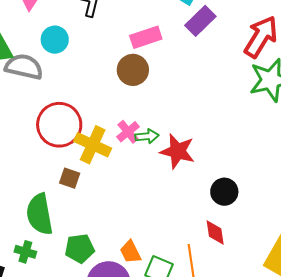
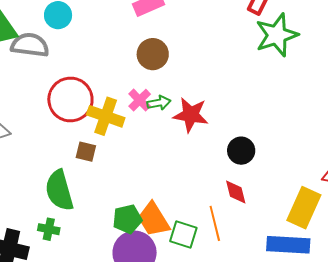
brown circle: (133, 70) -> (153, 54), moved
green pentagon: (80, 248) -> (127, 219), moved
orange trapezoid: (130, 252) -> (153, 219), size x1.5

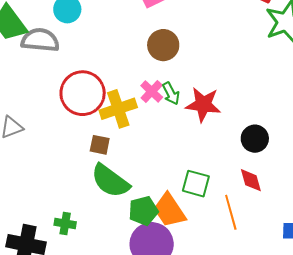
green arrow: (159, 103) -> (171, 94), turned 75
yellow cross: (106, 116) -> (118, 109), turned -36
green semicircle: (59, 190) -> (110, 181), moved, turned -36
green square: (183, 234) -> (196, 184), moved

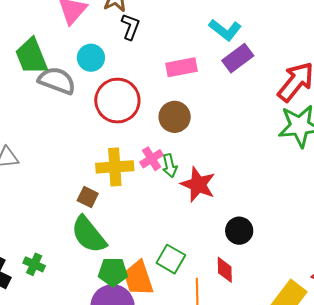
red circle: (83, 93) -> (117, 101), moved

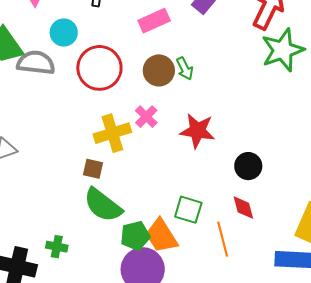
green arrow: (170, 166) -> (185, 69), moved

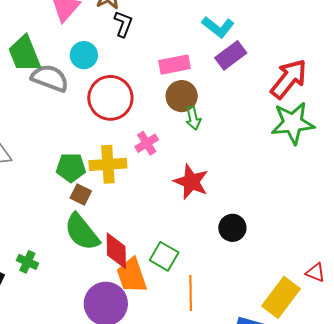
brown circle: (159, 70) -> (182, 96), moved
pink cross: (146, 117) -> (147, 143), moved
red diamond: (243, 208) -> (116, 251), moved, size x1.4
green pentagon: (135, 236) -> (71, 168), moved

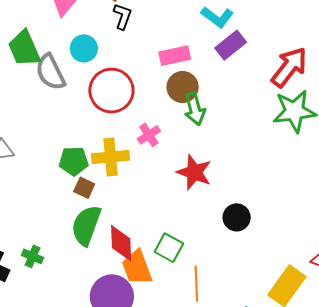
gray semicircle: (50, 78) -> (50, 72), turned -135
green arrow: (193, 118) -> (195, 109), size x1.4
green semicircle: (82, 232) -> (86, 225), turned 60

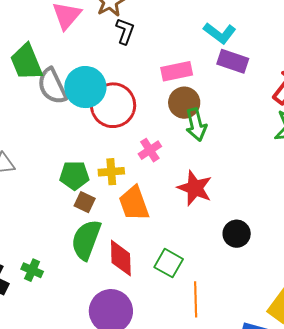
purple rectangle: (231, 45) -> (233, 61), turned 56
cyan circle: (84, 48) -> (85, 87), moved, size x1.5
yellow cross: (111, 157) -> (111, 172), size x0.7
orange trapezoid: (137, 268) -> (134, 203), moved

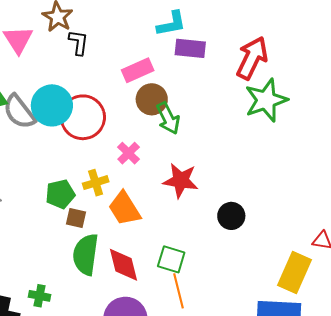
cyan L-shape: (220, 33) -> (171, 24), turned -36
orange line: (196, 299) -> (178, 291), moved

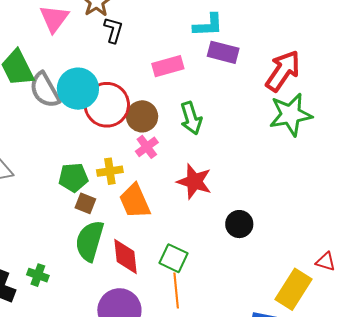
brown circle: (152, 99) -> (142, 116), moved

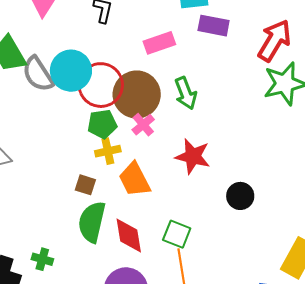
brown circle: (142, 116) -> (137, 95), size x1.5
green pentagon: (73, 177) -> (102, 124), moved

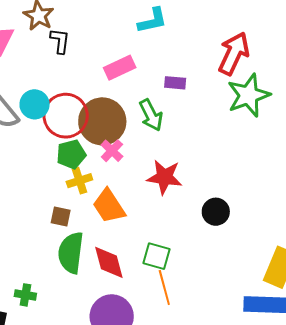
purple rectangle: (214, 26) -> (175, 83), moved, size x0.7
cyan circle: (71, 71) -> (35, 104), size x0.7

